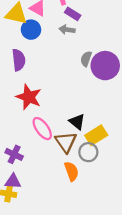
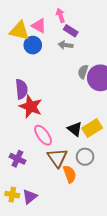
purple semicircle: (19, 60) -> (22, 89), moved
yellow rectangle: (96, 135) -> (92, 128), moved
brown triangle: (66, 142) -> (57, 158), moved
purple triangle: (13, 181) -> (30, 197), moved, turned -42

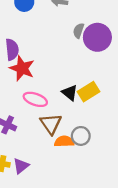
pink ellipse: (43, 135) -> (35, 99), turned -35
gray circle: (85, 157) -> (81, 136), moved
orange semicircle: (70, 174) -> (64, 142), turned -72

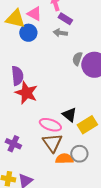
yellow rectangle: (89, 92) -> (87, 125), moved
pink ellipse: (35, 99) -> (50, 125), moved

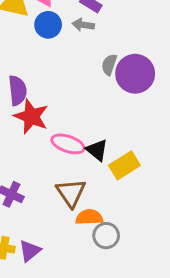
blue circle: (28, 33) -> (48, 25), moved
pink ellipse: (50, 125) -> (68, 144), moved
gray circle: (79, 154) -> (106, 236), moved

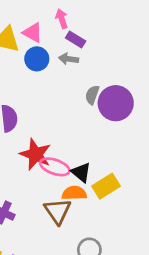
red star: (31, 116) -> (35, 154), moved
orange semicircle: (89, 217) -> (74, 193), moved

